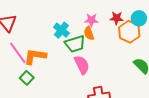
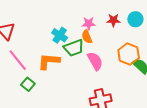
orange hexagon: (129, 32) -> (129, 54), moved
orange L-shape: (35, 56) -> (49, 61), moved
pink semicircle: (82, 65) -> (95, 61), moved

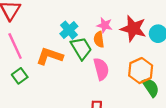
red star: (113, 20) -> (133, 29), size x1.6
green trapezoid: (74, 48) -> (81, 48), turned -115

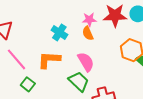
green trapezoid: (81, 48) -> (79, 81), moved
pink semicircle: (101, 69) -> (86, 62), moved

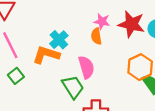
cyan cross: (59, 32) -> (59, 40), moved

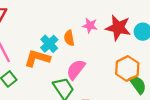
orange semicircle: (96, 36) -> (69, 38), moved
pink semicircle: (86, 67) -> (76, 69), turned -125

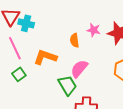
cyan cross: (49, 44) -> (26, 23), moved, turned -35

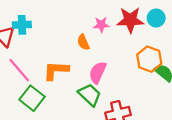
cyan cross: (26, 23) -> (22, 25), moved
green square: (19, 74) -> (32, 98), size x1.5

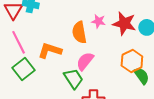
orange semicircle: (83, 42) -> (79, 32), size x1.5

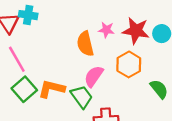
orange L-shape: (50, 50) -> (51, 89), moved
orange hexagon: (132, 61) -> (129, 64), moved

